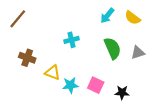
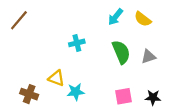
brown cross: (27, 58) -> (29, 94), moved
pink square: (96, 85) -> (123, 96), moved, turned -35
black star: (122, 93) -> (153, 97), moved

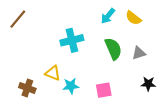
cyan cross: (77, 43) -> (72, 40), size x1.5
pink square: (123, 96) -> (104, 90), moved
black star: (153, 97) -> (148, 84), moved

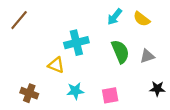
yellow triangle: (53, 73) -> (56, 65), moved

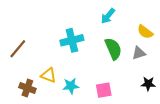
yellow semicircle: (142, 19) -> (145, 32), moved
brown line: (19, 20) -> (18, 49), moved
yellow triangle: (56, 65) -> (49, 75), moved

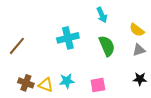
cyan arrow: (108, 16) -> (102, 15), turned -63
gray triangle: (139, 53) -> (139, 50), moved
yellow triangle: (49, 75) -> (46, 85), moved

